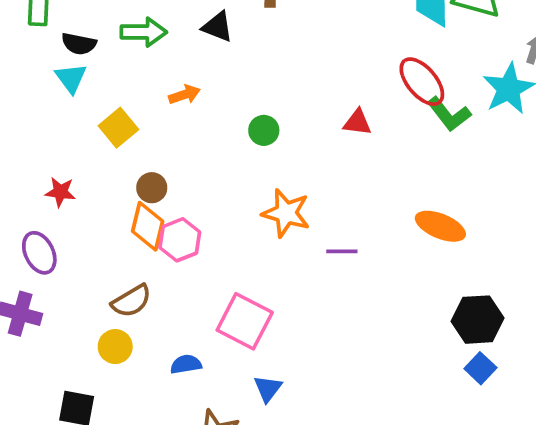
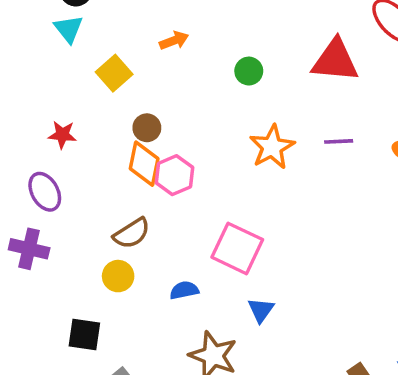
red triangle: (357, 122) -> (335, 61), size x1.8
orange star: (286, 213) -> (272, 147), turned 30
purple line: (342, 251) -> (339, 141), moved

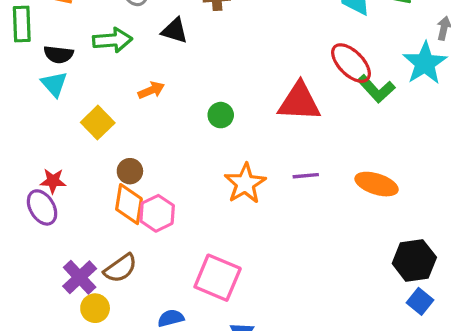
purple ellipse: (45, 192) -> (42, 207), moved
purple cross: (29, 249) -> (80, 277), moved, turned 36
yellow circle: (118, 276) -> (95, 308), moved

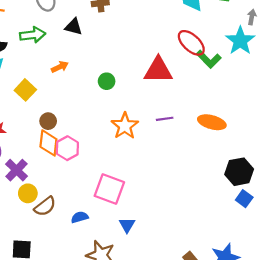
brown semicircle: (120, 268) -> (45, 206), moved
purple cross: (80, 277) -> (16, 170), moved
yellow circle: (95, 308) -> (28, 193), moved

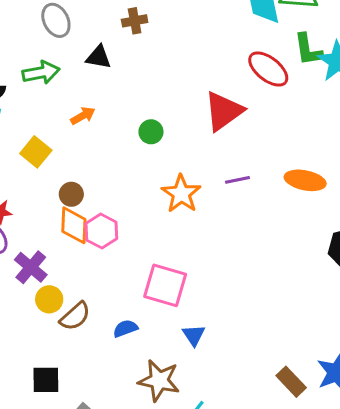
green L-shape: (209, 59) -> (308, 50), moved, turned 40
red triangle: (158, 70) -> (224, 111), turned -32

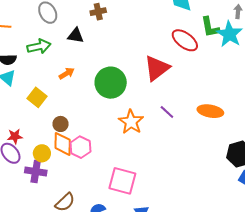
green circle: (151, 132) -> (111, 83), size x2.0
purple line: (237, 180) -> (167, 112), turned 56
purple cross: (31, 267) -> (36, 172), turned -30
yellow circle: (49, 299) -> (42, 153), moved

